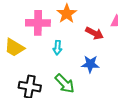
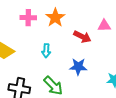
pink cross: (38, 23) -> (28, 18), moved, size x0.7

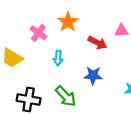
pink cross: (28, 18) -> (38, 33), moved, turned 35

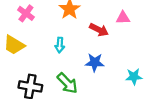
pink cross: (38, 33) -> (26, 13), moved

